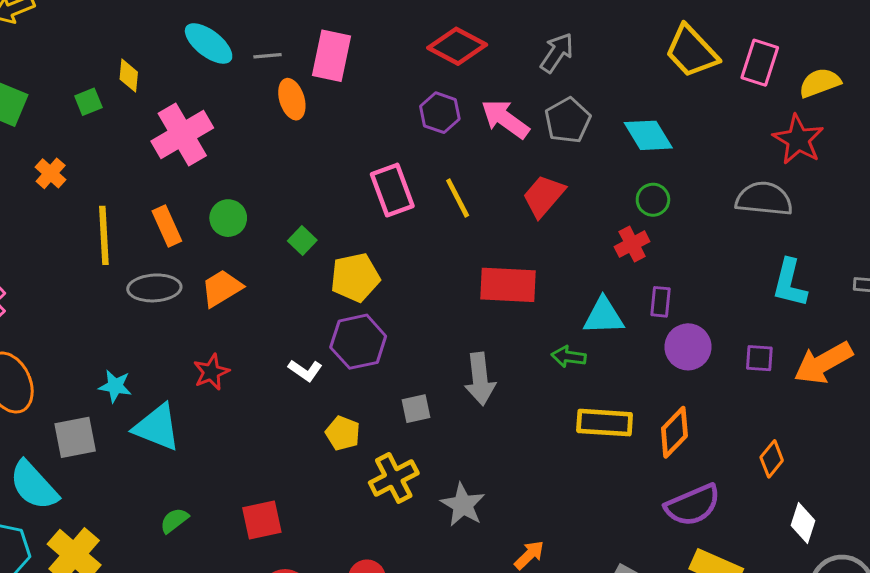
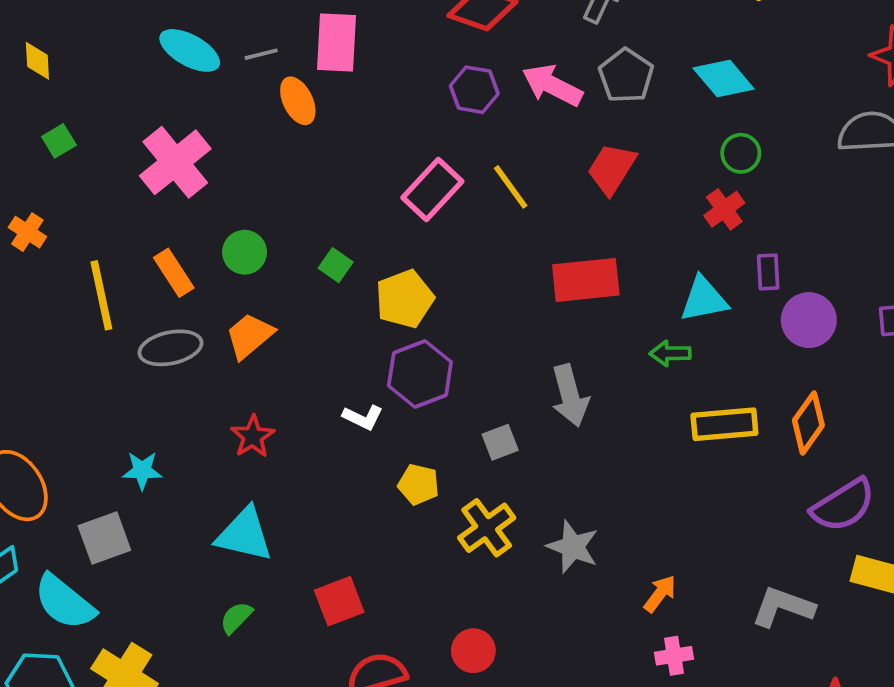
yellow diamond: (129, 76) -> (37, 61), moved
pink rectangle: (392, 190) -> (432, 189), turned 72
cyan triangle: (157, 427) -> (244, 535), moved

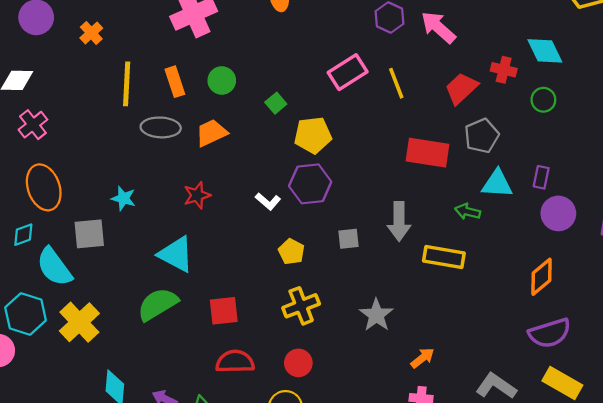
gray pentagon: (626, 76) -> (482, 136), moved
red cross: (724, 209) -> (504, 70), moved, turned 35
yellow rectangle: (724, 424) -> (444, 257), moved
yellow cross: (487, 528) -> (301, 306), moved
green semicircle: (236, 618) -> (158, 304), size x1.8

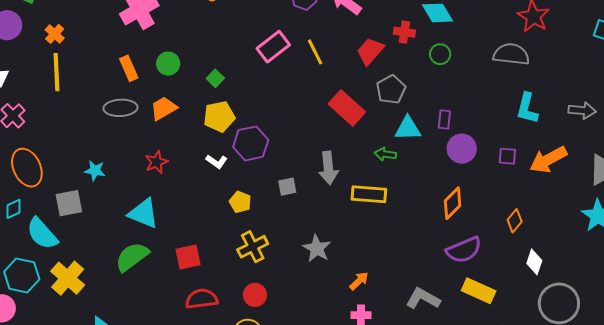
yellow line: (127, 84) -> (56, 72), moved
yellow pentagon: (313, 135) -> (219, 117), moved
red rectangle: (428, 153) -> (347, 108), turned 39

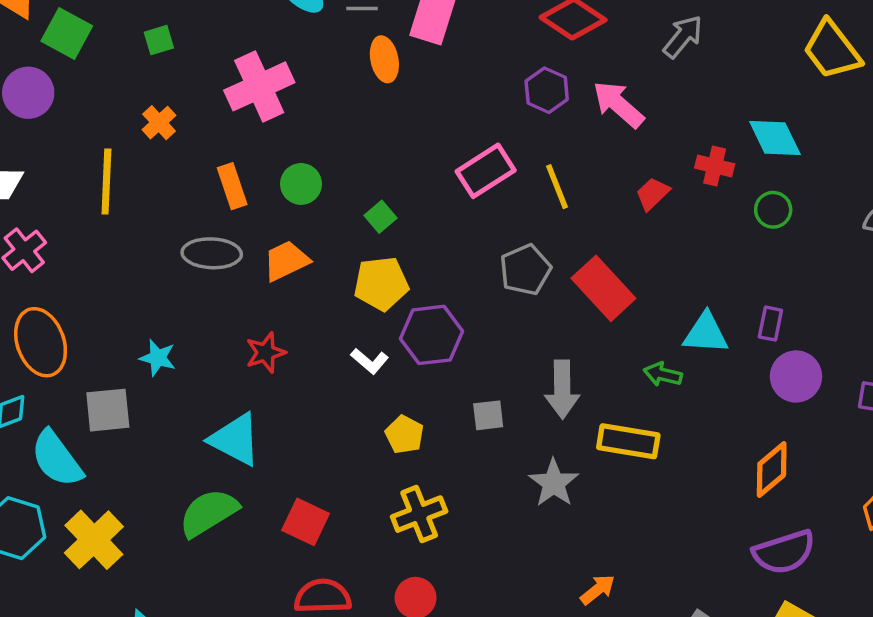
orange cross: (55, 34) -> (159, 123), moved
red trapezoid: (370, 51) -> (653, 194), size x0.7
gray pentagon: (391, 89) -> (525, 270), moved
gray star: (317, 248) -> (554, 483), moved
red square: (188, 257) -> (306, 522), turned 32

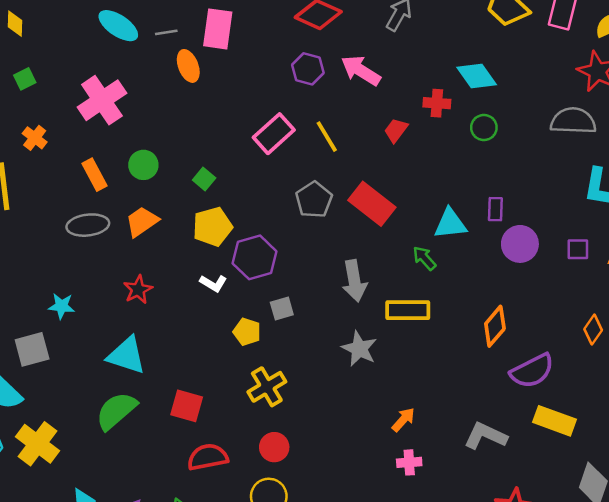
green arrow: (663, 374) -> (424, 258), turned 44
gray square: (488, 415) -> (282, 309), moved
orange diamond: (772, 469) -> (495, 326), moved

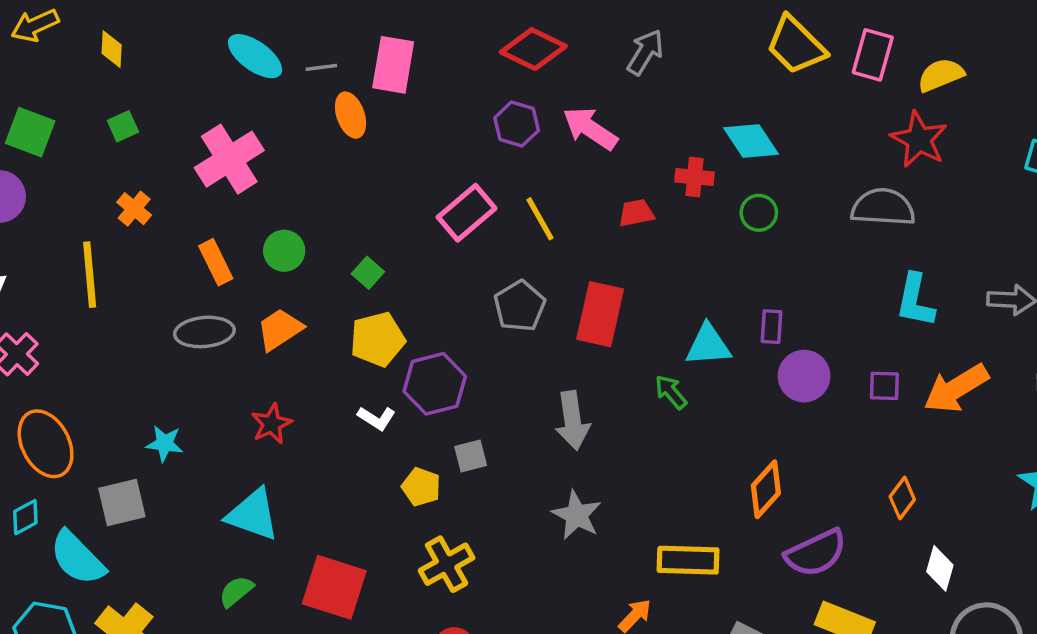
red trapezoid: (396, 130) -> (636, 213), turned 40
red rectangle: (372, 204) -> (600, 314), turned 63
yellow rectangle: (408, 310) -> (688, 560), moved
red square: (187, 406) -> (334, 587), size x1.4
green semicircle: (116, 411) -> (236, 591), size x0.6

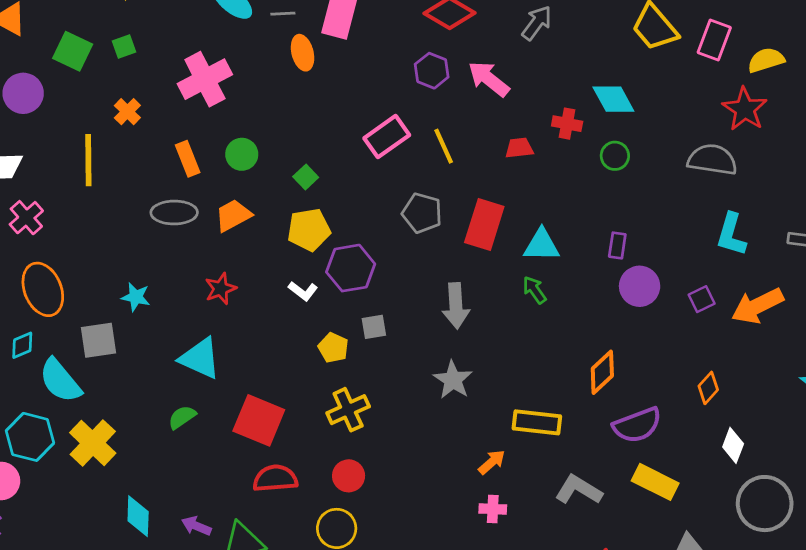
green square: (30, 132) -> (73, 51), moved
gray pentagon: (520, 306) -> (422, 213), turned -30
cyan triangle: (708, 345) -> (542, 245), moved
purple square: (884, 386) -> (702, 299), turned -32

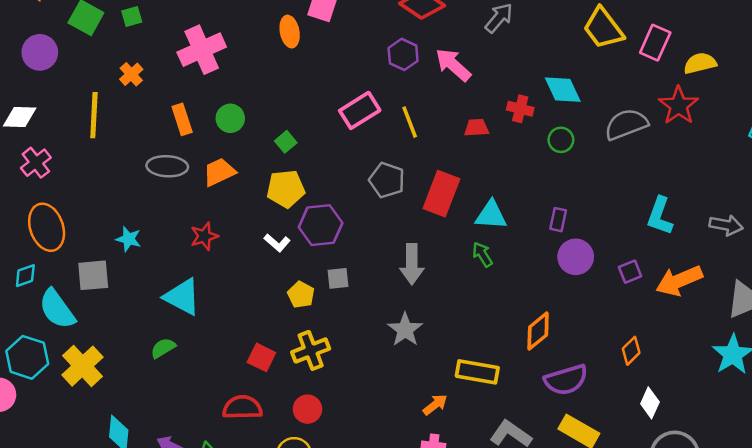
gray semicircle: (712, 160) -> (626, 124), moved, turned -33
red square: (259, 420) -> (261, 357), moved, size x0.6

